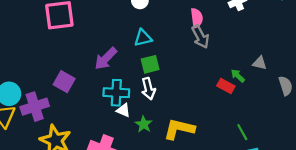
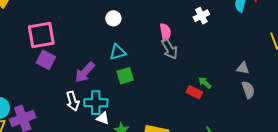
gray triangle: (260, 63) -> (243, 68), moved
purple square: (64, 82) -> (46, 60), moved
white arrow: (148, 89) -> (73, 101), moved

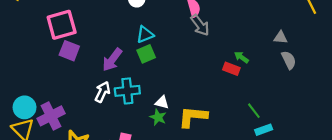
green square: (125, 76) -> (146, 54), moved
white arrow: (73, 101) -> (102, 92), turned -132
white triangle: (103, 118) -> (162, 102), moved

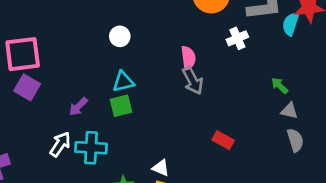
green arrow: (241, 57) -> (280, 86), moved
purple arrow: (112, 60) -> (78, 107), size x0.7
white triangle: (162, 102) -> (161, 168), moved

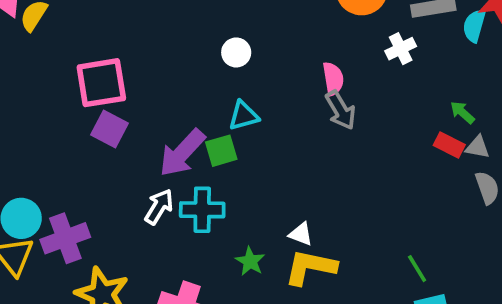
green square: (121, 106) -> (221, 151), moved
purple arrow: (78, 107) -> (182, 153), size x1.8
red rectangle: (223, 140) -> (449, 145), moved

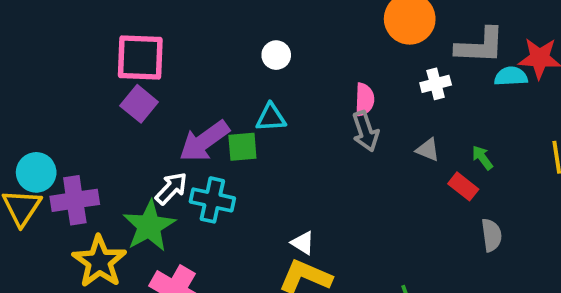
cyan semicircle: (474, 26) -> (511, 76), turned 60
gray triangle: (477, 147) -> (428, 150), moved
green star: (250, 261) -> (149, 226), moved, size x1.8

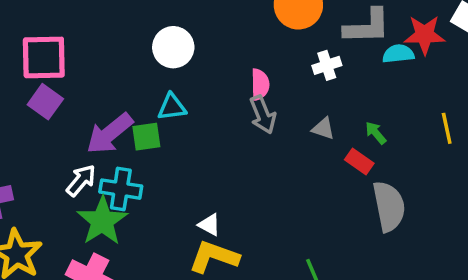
white circle: (276, 55) -> (173, 47), size x1.5
green star: (149, 226) -> (102, 221), moved
gray semicircle: (491, 235) -> (389, 206), size x1.6

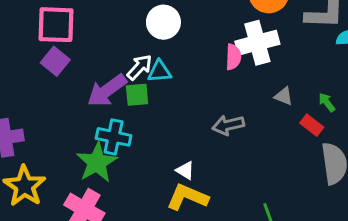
white cross: (327, 65) -> (257, 43), moved, size x1.8
gray arrow: (263, 115) -> (228, 125), moved, turned 96
white arrow: (81, 180) -> (140, 67), moved

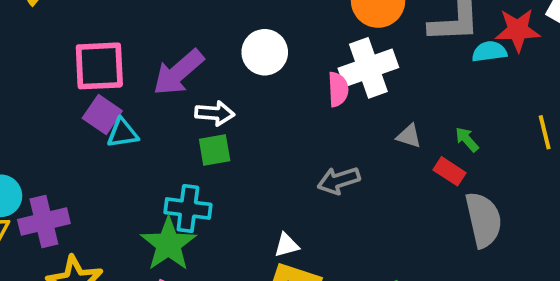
white circle: (163, 22) -> (265, 52), moved
white arrow: (140, 67) -> (215, 113), turned 56
cyan triangle: (159, 71) -> (123, 133), moved
purple arrow: (107, 90) -> (178, 72), moved
white triangle: (185, 170) -> (286, 245), turned -42

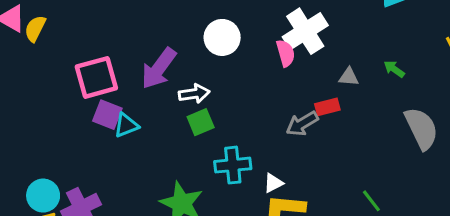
red rectangle: (450, 171) -> (327, 107), moved, turned -35
cyan cross: (188, 208) -> (233, 165), moved

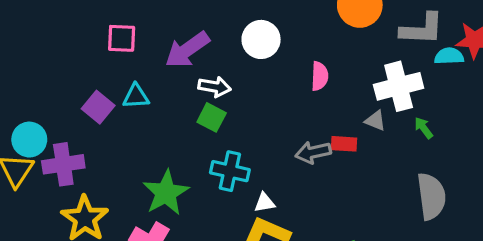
white cross: (305, 31) -> (399, 86), moved
pink square: (96, 77) -> (122, 38), size x0.7
purple square: (107, 115) -> (98, 107), moved
green square: (201, 122) -> (212, 117), turned 32

